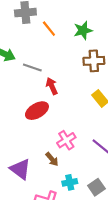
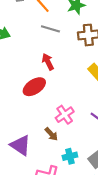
gray line: (32, 67) -> (50, 29), moved

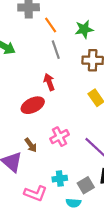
gray line: (50, 29) -> (56, 50), turned 48
brown arrow: (51, 134) -> (31, 145), moved

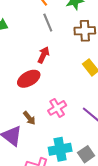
red arrow: (49, 82) -> (43, 55), turned 49
cyan cross: (60, 179) -> (60, 149), size x1.5

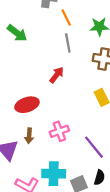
red ellipse: (29, 79) -> (27, 105), moved
brown arrow: (29, 118) -> (29, 136), turned 32

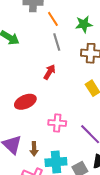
pink cross: (59, 131) -> (57, 123), turned 30
brown arrow: (29, 136) -> (34, 149), moved

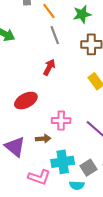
brown arrow: (34, 149) -> (43, 139), moved, turned -88

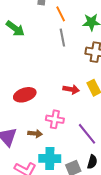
red arrow: (49, 67) -> (71, 89), moved, turned 63

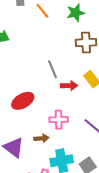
gray line: (62, 38) -> (53, 69), moved

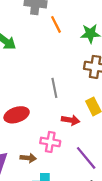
red arrow: (69, 86) -> (71, 120), moved

